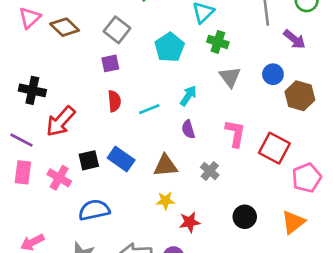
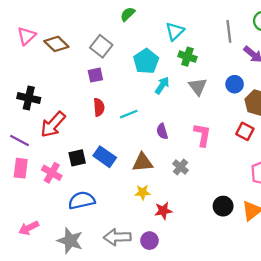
cyan arrow: (188, 96) -> (162, 85), moved
red square: (274, 148) -> (245, 131), moved, size x0.7
black circle: (245, 217) -> (223, 206), moved

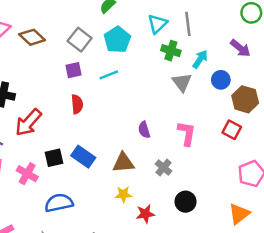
gray line: (229, 31) -> (188, 24), moved
cyan pentagon: (146, 61) -> (117, 40), moved
cyan arrow: (162, 85) -> (200, 59), moved
cyan line: (129, 114) -> (109, 75), moved
black circle: (223, 206) -> (186, 202), moved

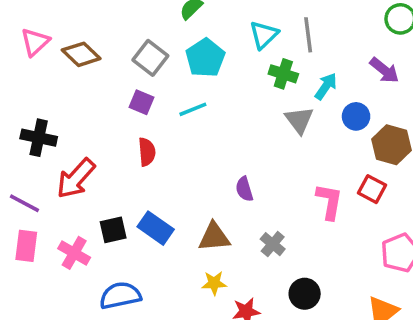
purple square: (73, 70) -> (141, 102), turned 35
pink L-shape: (187, 133) -> (329, 202), moved

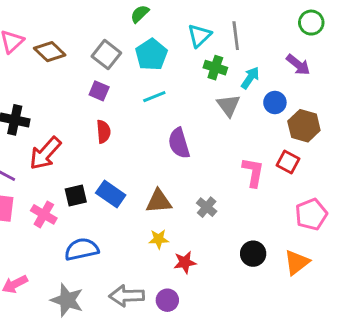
cyan line: (193, 109) -> (154, 97), moved
purple semicircle: (244, 189) -> (179, 143), moved, size x1.5
black circle: (305, 294) -> (253, 254), moved

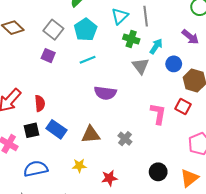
red semicircle: (103, 132) -> (40, 103), moved
purple semicircle: (179, 143) -> (105, 93), turned -65
yellow star: (159, 239) -> (79, 166), moved

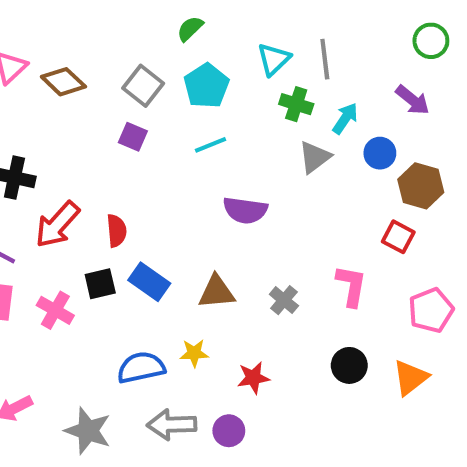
gray triangle: (141, 66) -> (315, 157), turned 30
pink L-shape: (158, 114) -> (351, 286), moved
blue semicircle: (36, 169) -> (141, 367), moved

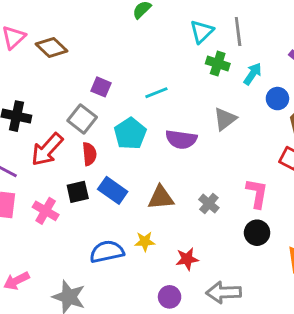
gray square: (143, 86) -> (82, 119), moved
cyan pentagon: (206, 86) -> (130, 134), moved
gray triangle: (315, 157) -> (225, 119), moved
black circle: (349, 365) -> (257, 233), moved
gray arrow: (172, 425) -> (223, 292), moved

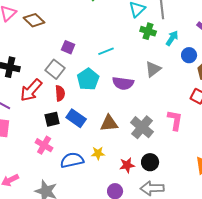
gray cross: (209, 204) -> (142, 127), size x1.6
pink cross: (46, 211) -> (44, 145), moved
black circle: (257, 233) -> (150, 162), moved

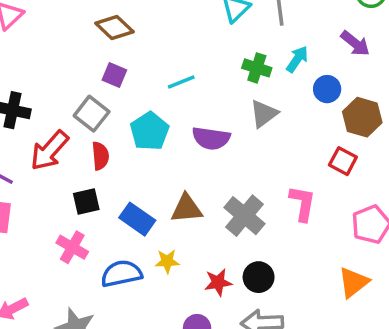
brown diamond: (34, 20) -> (114, 28), moved
green cross: (148, 31) -> (257, 68), moved
blue rectangle: (76, 118) -> (137, 219), moved

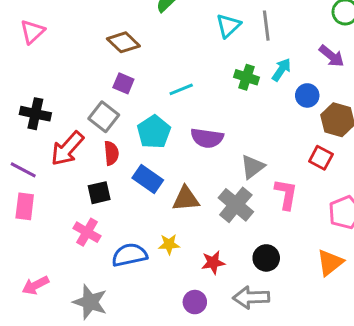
gray triangle: (264, 114) -> (253, 167), moved
blue rectangle: (137, 219) -> (148, 179), moved
black circle: (259, 277) -> (266, 258), moved

